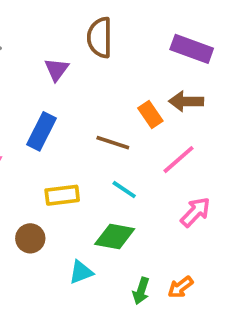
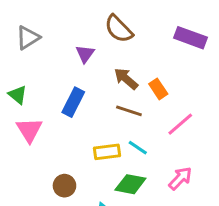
brown semicircle: (100, 38) -> (119, 29), turned -44
brown arrow: (186, 101) -> (126, 79), moved, turned 40
yellow rectangle: (62, 195) -> (107, 152), moved
pink arrow: (195, 212) -> (180, 178), moved

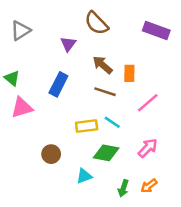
orange rectangle: (158, 89) -> (129, 73), turned 35
pink triangle: (29, 130) -> (22, 108), turned 45

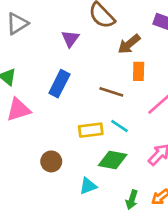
brown arrow: (102, 65) -> (129, 44), moved, turned -80

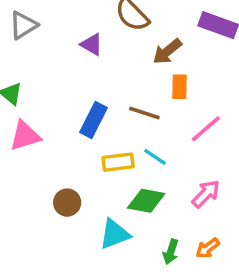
purple triangle: (70, 39) -> (92, 44), turned -36
blue rectangle: (59, 84) -> (93, 120), moved
cyan triangle: (88, 186) -> (115, 234), size x1.4

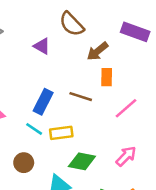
cyan line: (155, 157) -> (34, 129), moved

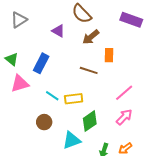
brown arrow: (98, 51) -> (91, 37), moved
blue rectangle: (43, 102) -> (41, 63), moved
pink line: (126, 108) -> (124, 93), moved
green diamond: (82, 161) -> (90, 121), turned -45

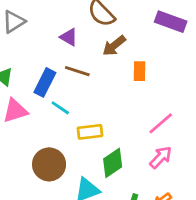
brown line: (89, 70) -> (77, 71), moved
cyan line: (52, 96) -> (60, 108), moved
brown circle: (44, 122) -> (49, 164), size x1.5

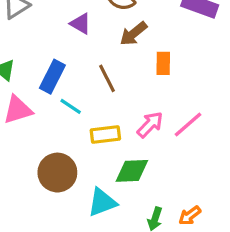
brown line: (77, 71) -> (107, 78), moved, turned 45
pink arrow: (161, 157) -> (150, 125), moved
green diamond: (113, 163) -> (132, 171), turned 32

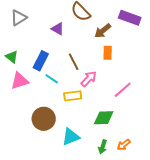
brown arrow: (133, 34) -> (103, 31), moved
pink arrow: (150, 125) -> (89, 79), moved
green diamond: (132, 171) -> (104, 118), moved

